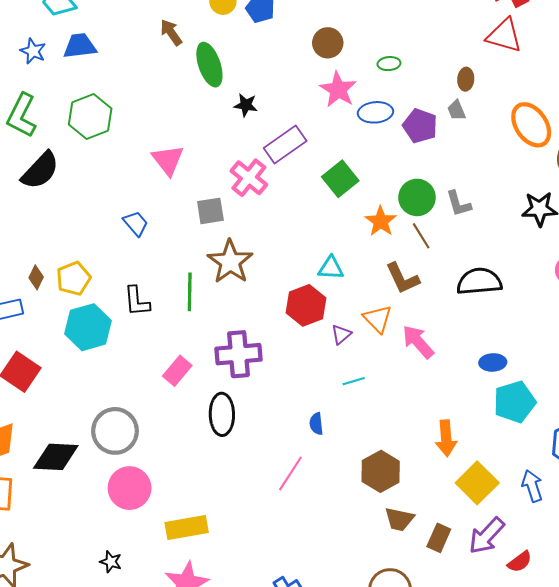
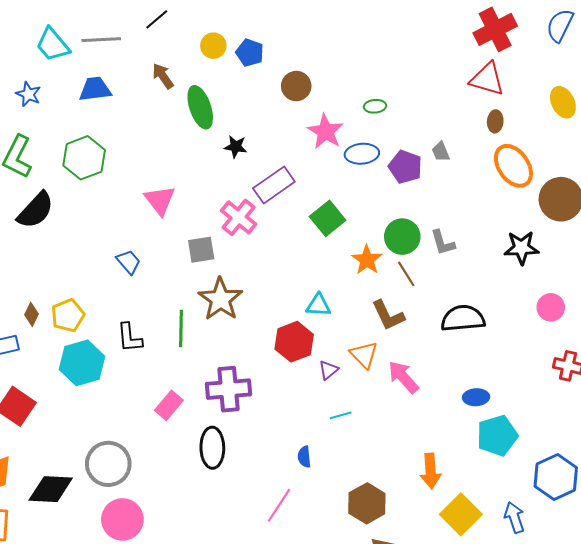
brown circle: (328, 43) -> (296, 86), moved
blue trapezoid: (80, 46) -> (95, 89), moved
brown ellipse: (466, 79) -> (495, 121), moved

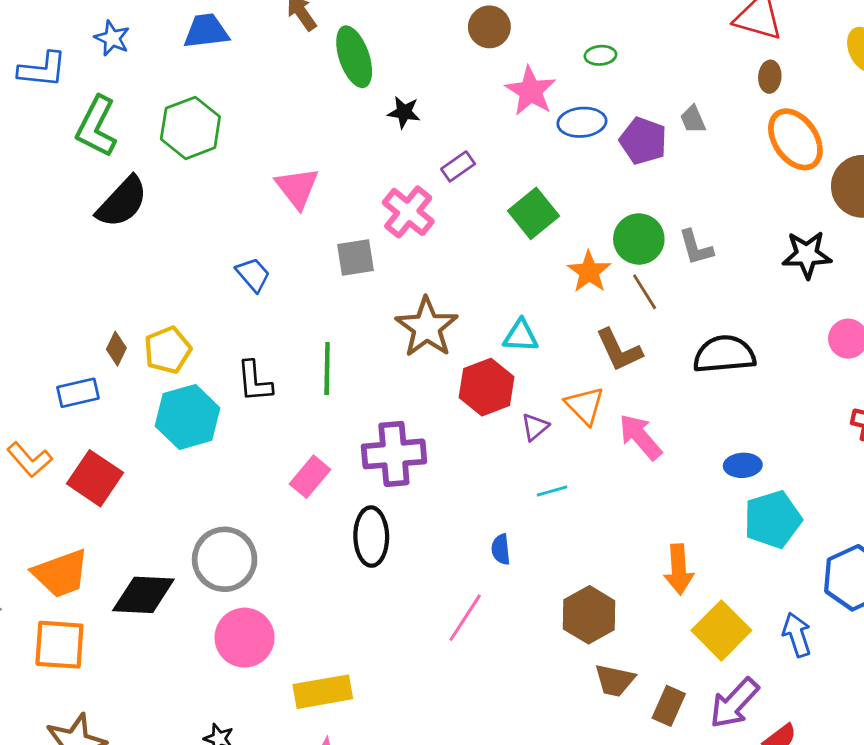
purple rectangle: (274, 185) -> (458, 166), size x0.6
brown star: (220, 299) -> (427, 327), moved

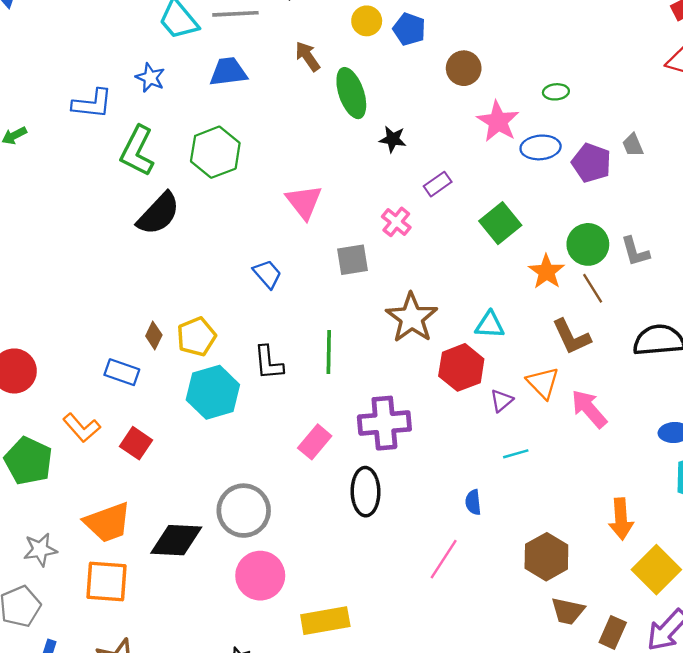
pink cross: (408, 212) -> (396, 222), size x0.7
blue rectangle: (78, 393) -> (122, 372), turned 32
red square: (95, 478) -> (136, 443), size x0.7

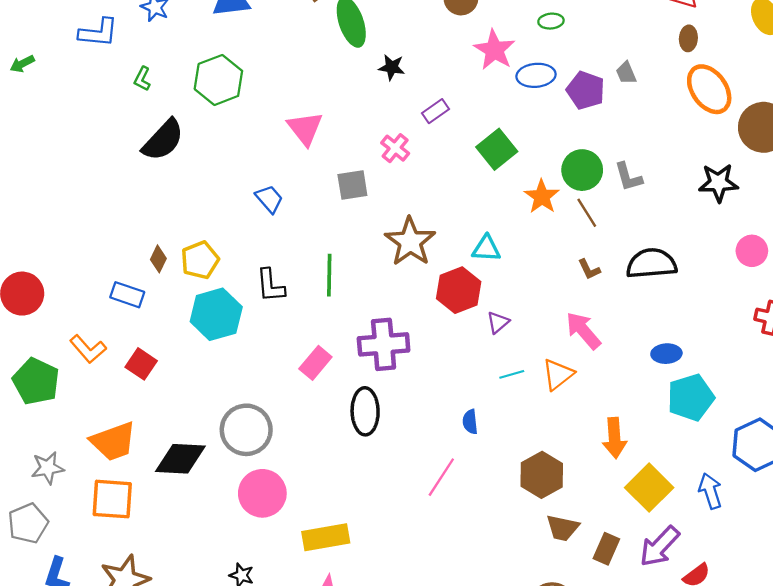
green L-shape: (137, 151) -> (142, 79), size x0.5
brown L-shape: (571, 337) -> (589, 269), moved, size x0.6
orange triangle: (543, 383) -> (558, 374), moved, turned 36

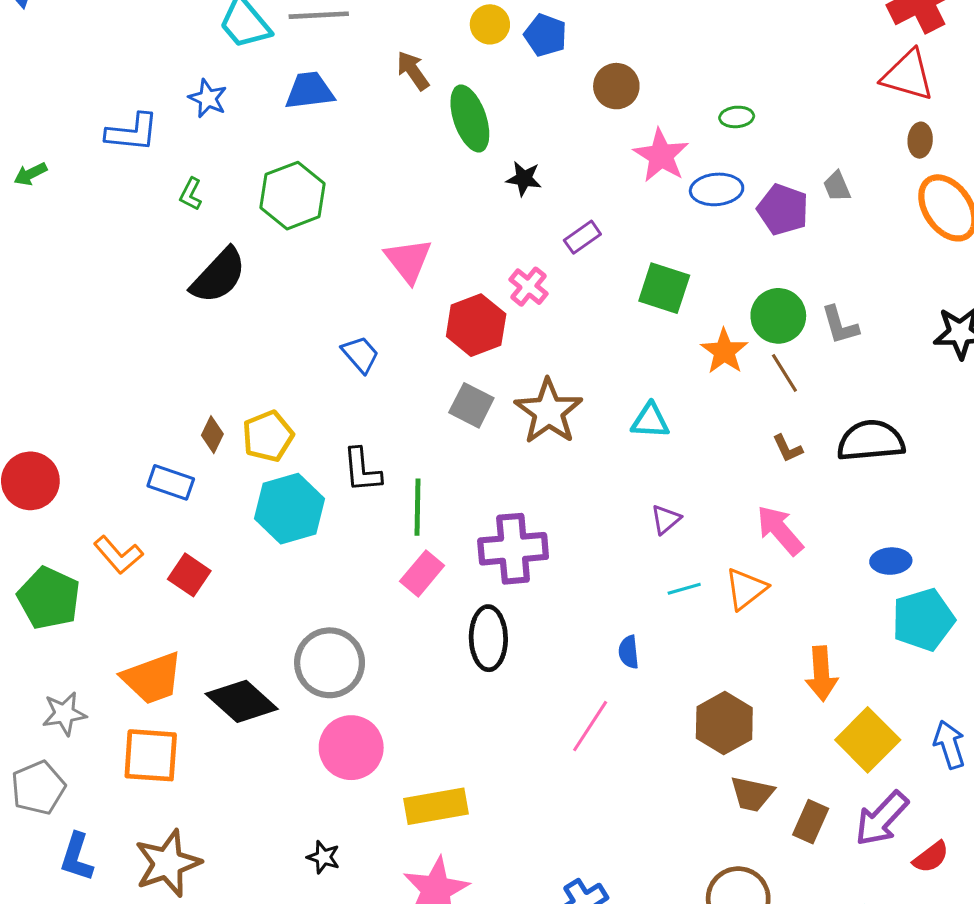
green square: (497, 149) -> (664, 288), turned -33
gray square: (352, 185) -> (471, 405), moved, turned 36
green line: (329, 275) -> (417, 507), moved
red hexagon: (459, 290) -> (476, 325), moved
black diamond: (180, 459) -> (242, 701), turned 39

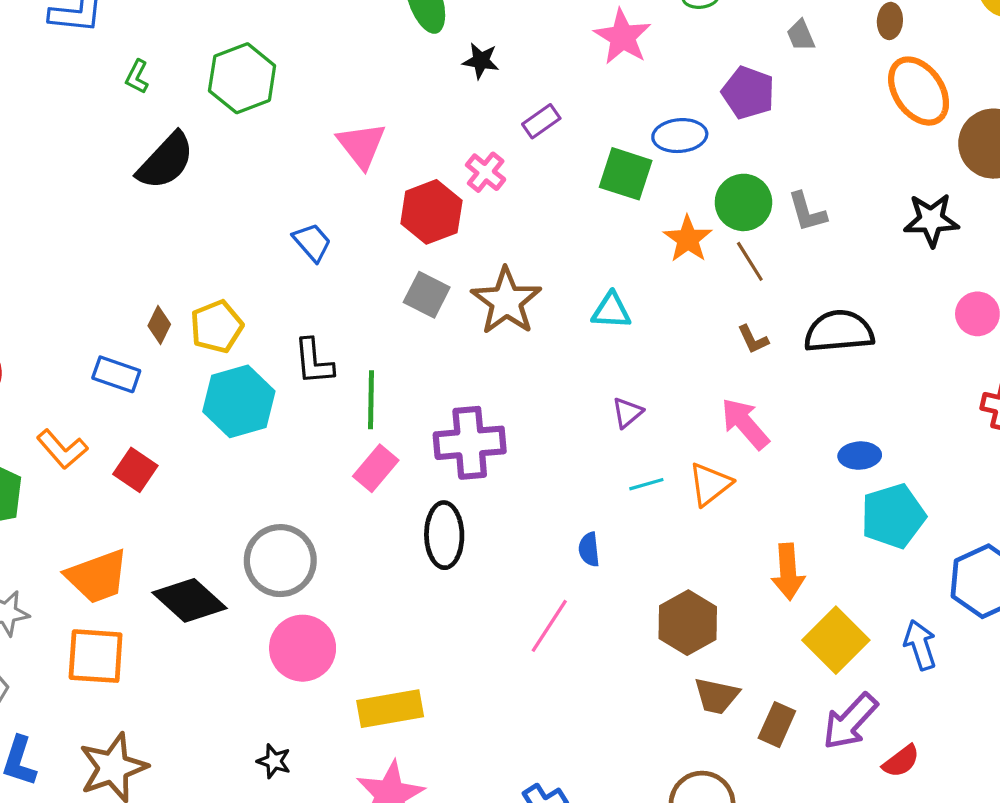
gray trapezoid: (837, 186) -> (801, 35), moved
blue ellipse: (717, 189) -> (680, 136), moved

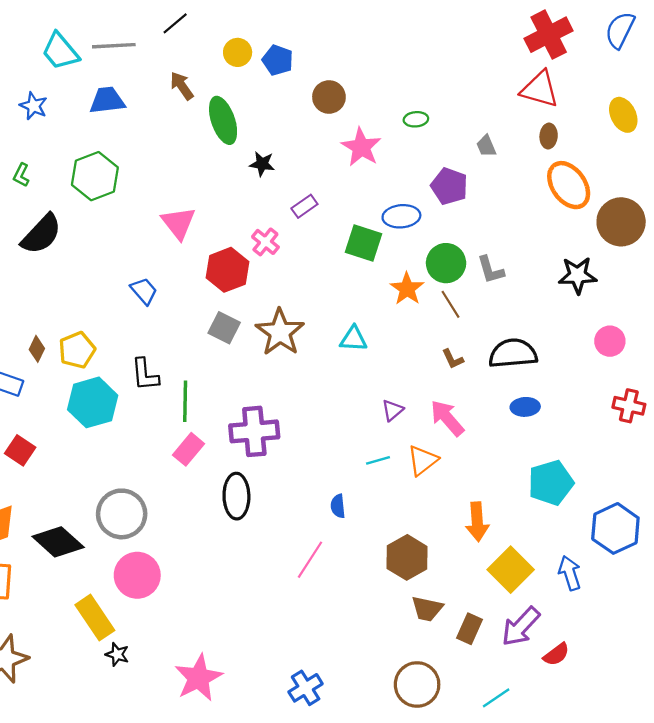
purple triangle: (627, 413) -> (393, 410), moved
blue ellipse: (860, 456) -> (525, 407), moved
yellow rectangle: (390, 709) -> (95, 618), moved, turned 66

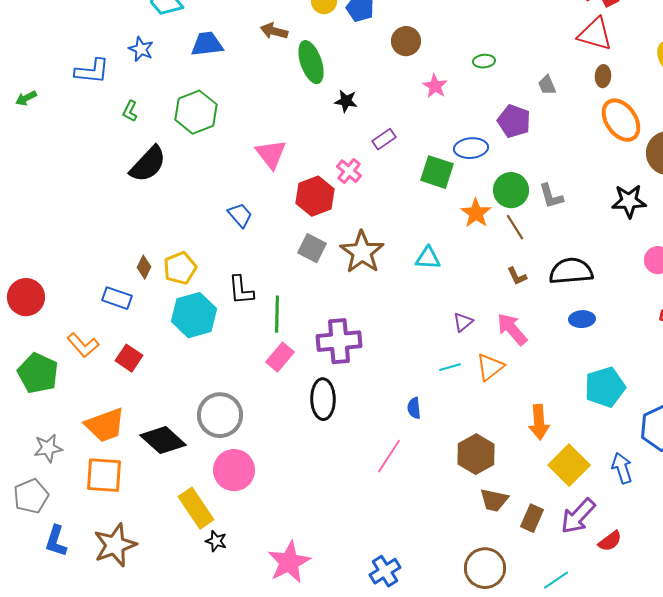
brown arrow: (182, 86) -> (274, 31), turned -40
pink star: (361, 147) -> (435, 86), size x0.7

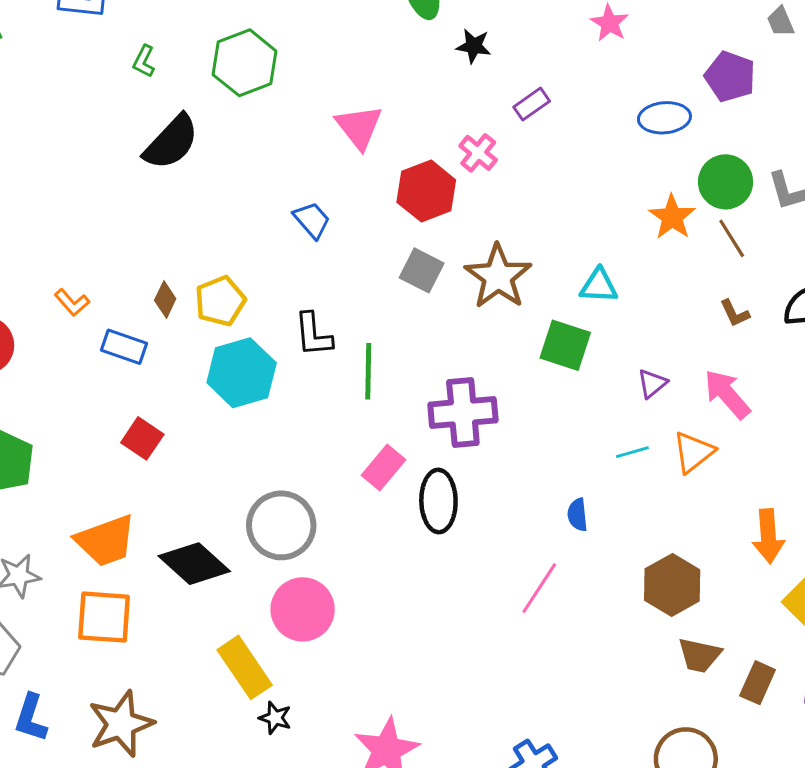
green square: (437, 172) -> (565, 345), moved
orange L-shape: (83, 345) -> (72, 303), moved, size x0.7
pink rectangle: (280, 357) -> (384, 467), moved

